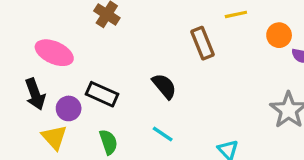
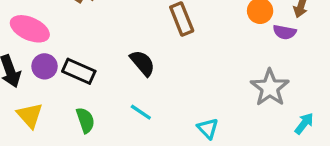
purple circle: (69, 108) -> (45, 66), moved

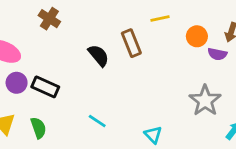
black semicircle: (142, 63) -> (99, 55), moved
green semicircle: (85, 120) -> (38, 128), moved

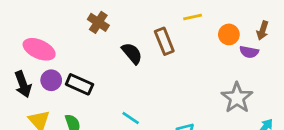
brown cross: (49, 19) -> (98, 22), moved

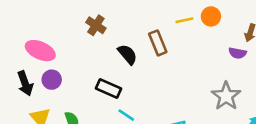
orange circle: (229, 34) -> (211, 16), moved
black rectangle: (79, 84) -> (109, 88), moved

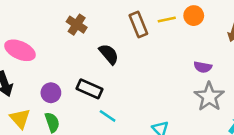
brown rectangle: (158, 43) -> (138, 25), moved
purple semicircle: (237, 53) -> (203, 67), moved
purple circle: (52, 80) -> (51, 93), moved

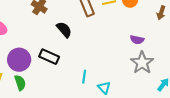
purple circle: (51, 93) -> (19, 60), size x1.5
cyan line: (108, 116) -> (84, 77), moved, turned 64

